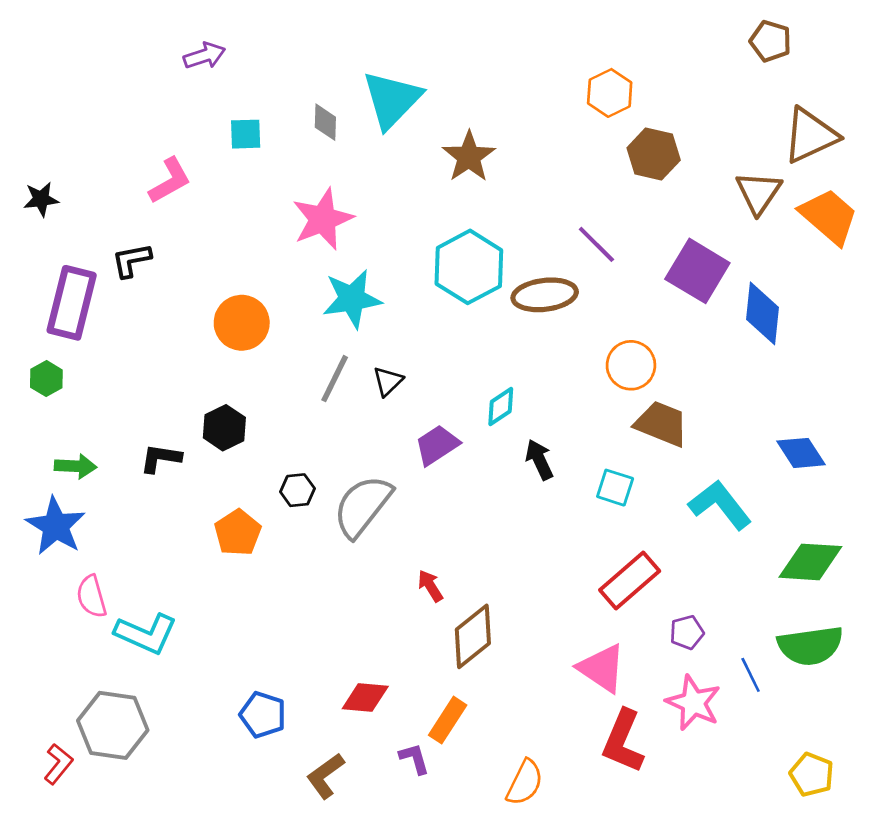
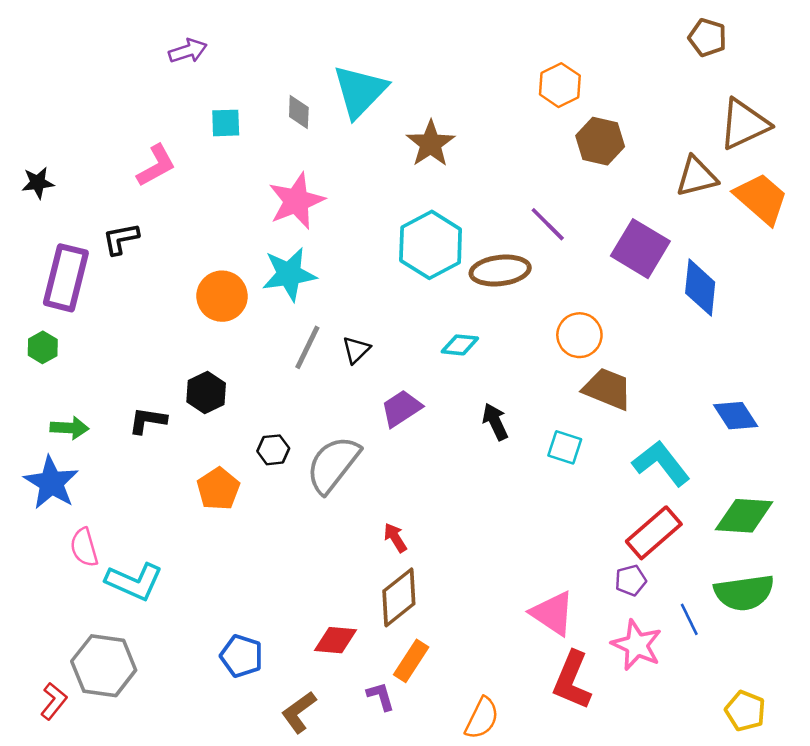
brown triangle: (759, 193) -> (697, 177), turned 42
cyan star: (352, 299) -> (289, 274), moved
cyan diamond: (501, 406) -> (460, 345), moved, turned 39
red rectangle: (630, 581) -> (654, 533), moved
brown diamond: (473, 636) -> (399, 597), moved

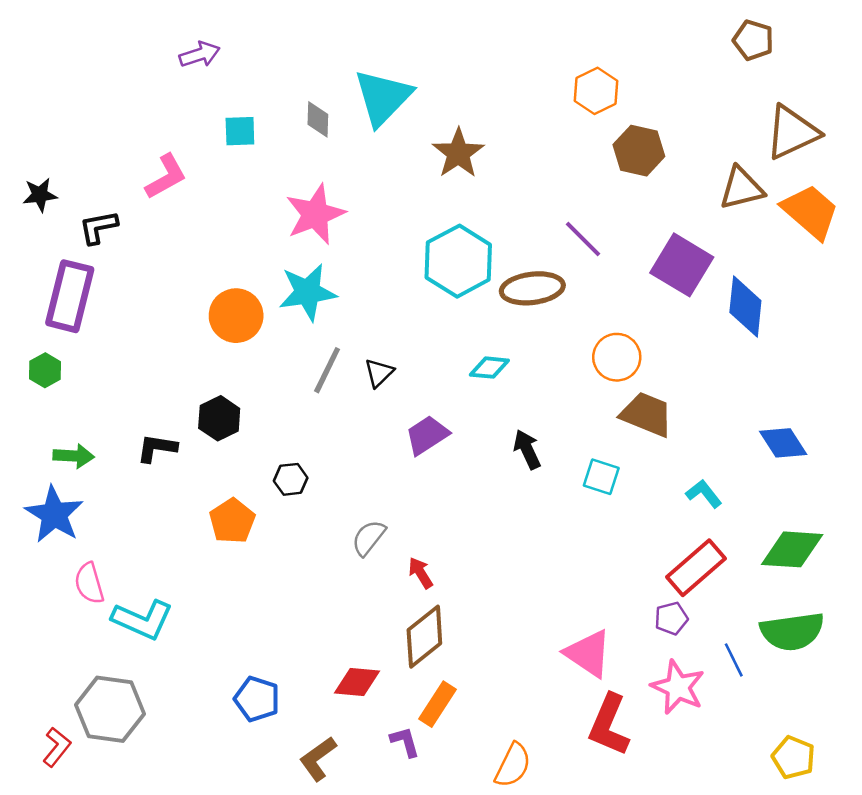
black L-shape: (121, 239) -> (98, 227), moved
cyan L-shape: (661, 463) -> (704, 494), size x0.6
gray semicircle: (333, 464) -> (369, 538), moved, size x0.6

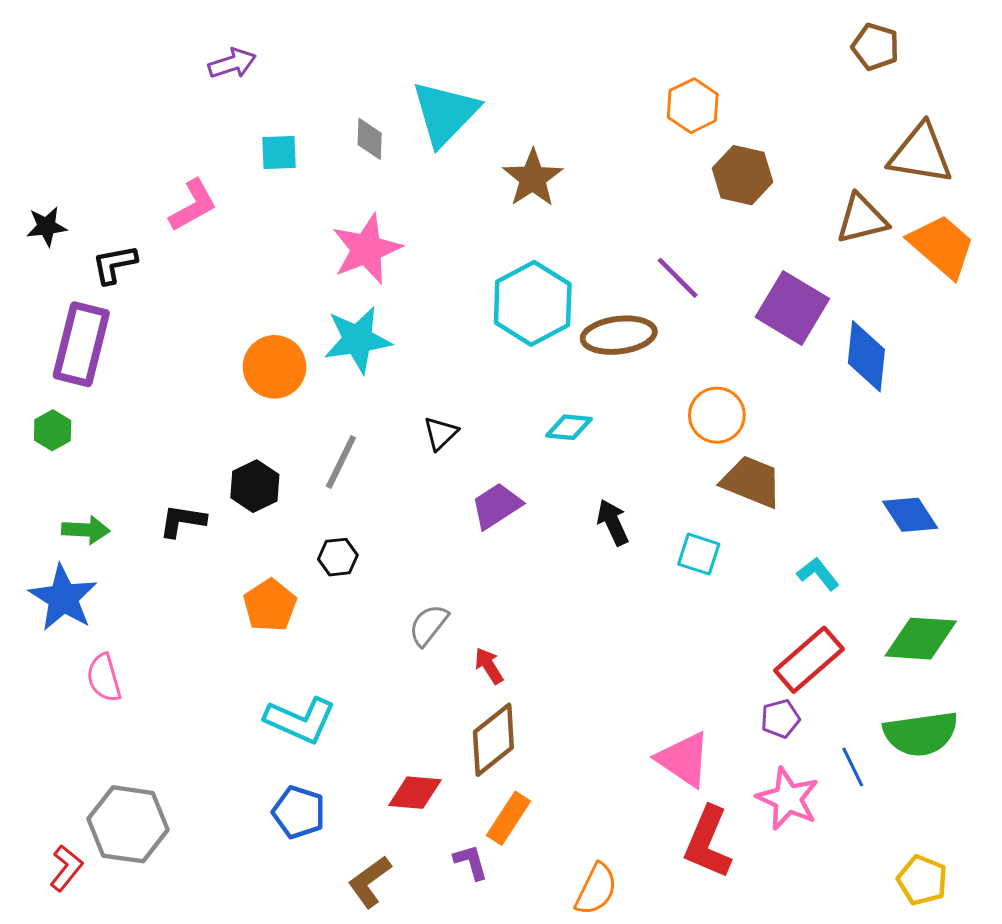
brown triangle: (792, 132) -> (921, 154), turned 34
gray line: (327, 370) -> (341, 462), moved
cyan L-shape: (143, 620) -> (300, 720), moved

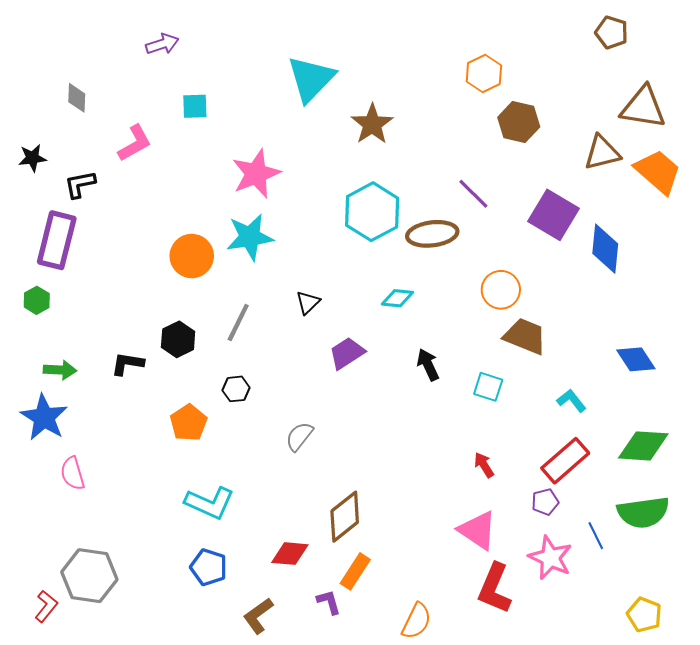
gray diamond: (370, 139) -> (77, 98), moved
red arrow: (489, 666) -> (484, 465), moved

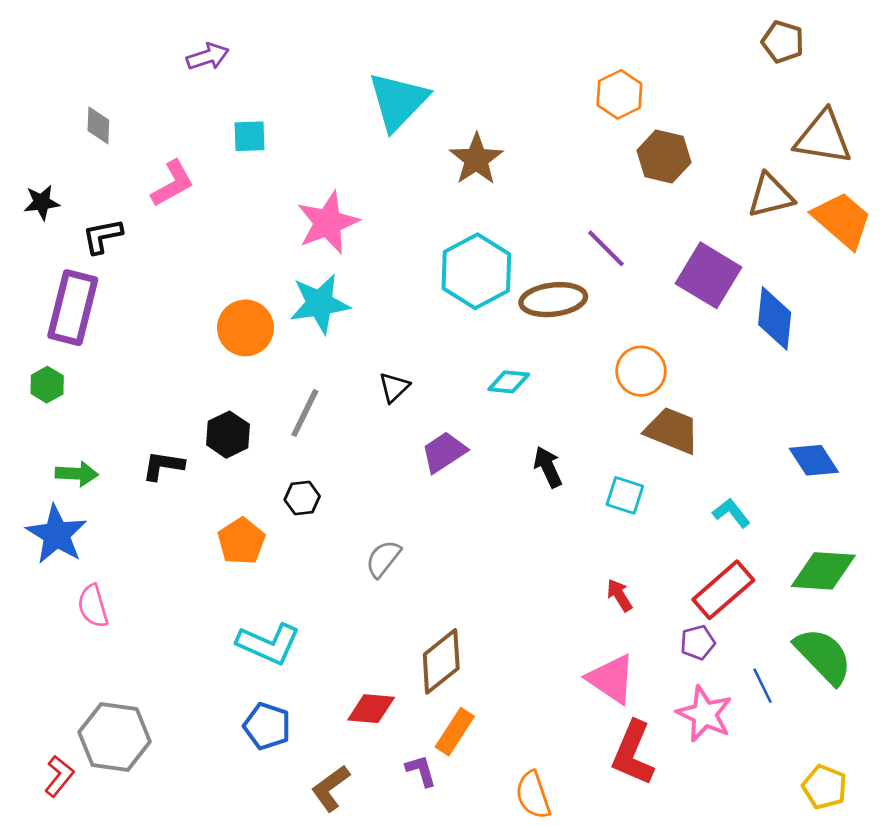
green semicircle: (643, 512) -> (823, 656), turned -126
orange semicircle: (416, 621) -> (533, 795), turned 135

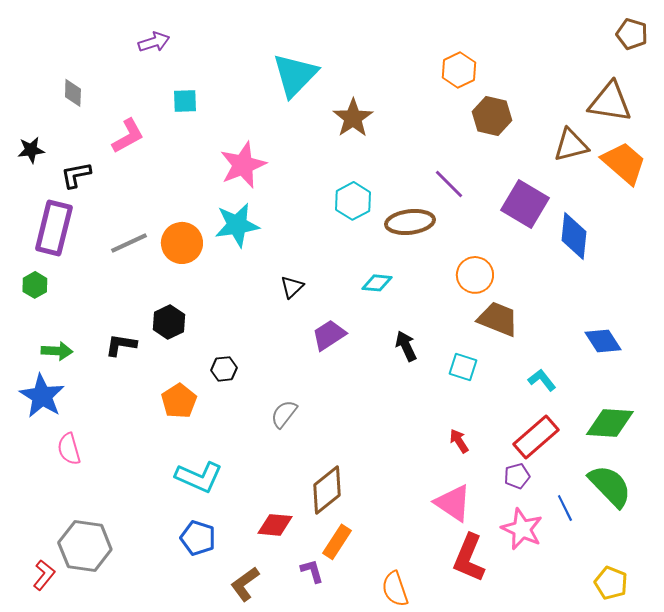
brown pentagon: (783, 42) -> (632, 34), moved
cyan hexagon: (476, 271) -> (353, 201), size x0.7
gray line: (305, 413) -> (129, 243), moved, turned 39

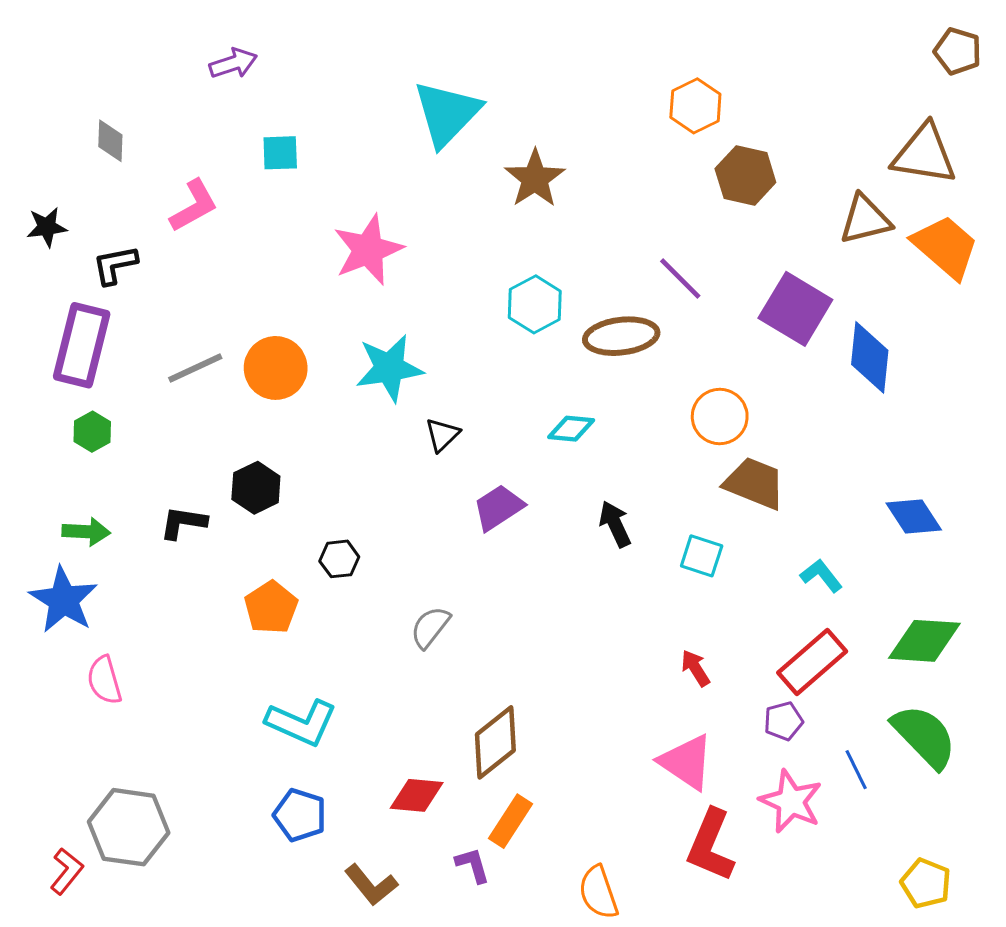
cyan star: (237, 225) -> (389, 368), moved
green hexagon: (35, 285) -> (92, 432), moved
brown L-shape: (245, 584) -> (371, 885), turned -93

